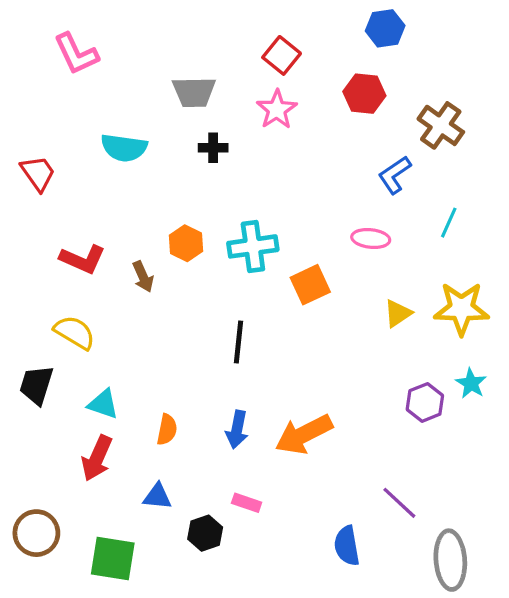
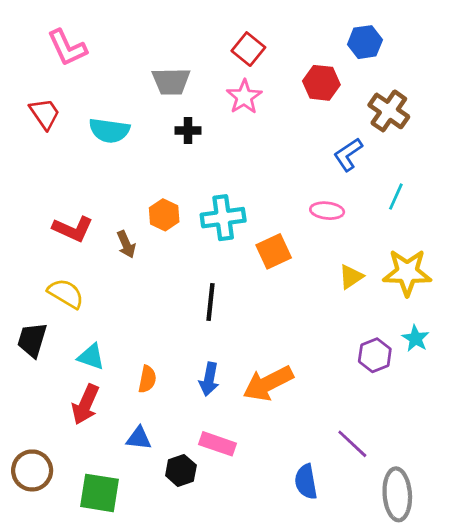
blue hexagon: (385, 28) -> (365, 42), moved
red trapezoid: (38, 173) -> (45, 114), moved
pink rectangle: (247, 503) -> (217, 444), size x1.4

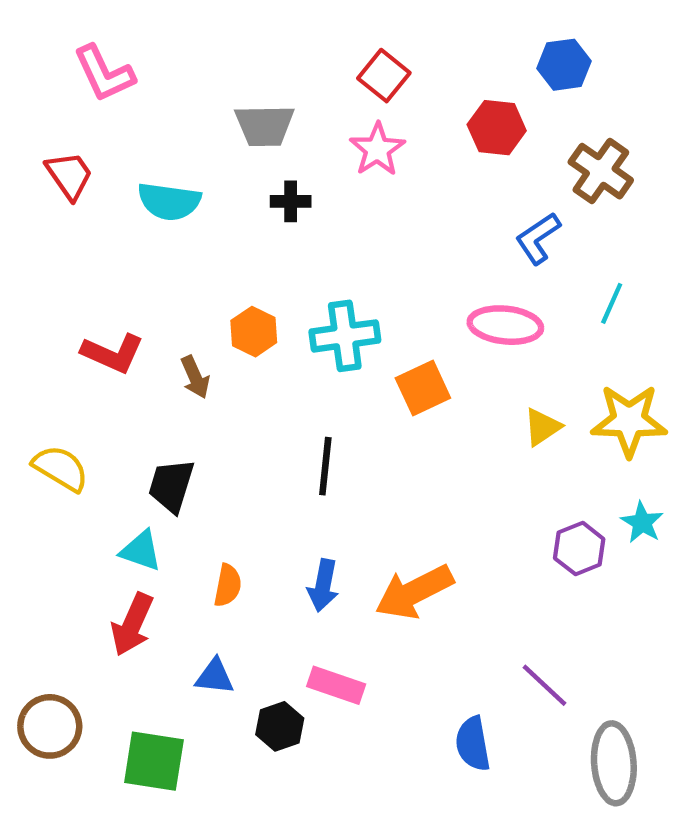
pink ellipse: (327, 211) -> (505, 325), size x1.4
yellow semicircle: (66, 293) -> (61, 468), moved
black trapezoid: (32, 340) -> (171, 486), moved

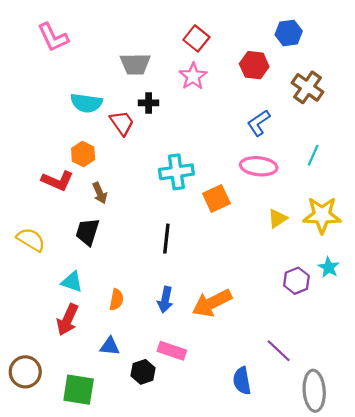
red trapezoid: (69, 175) -> (122, 123), moved
blue L-shape: (538, 238) -> (259, 123), moved
orange hexagon: (254, 332) -> (83, 154), moved
black trapezoid: (171, 486) -> (87, 232), moved

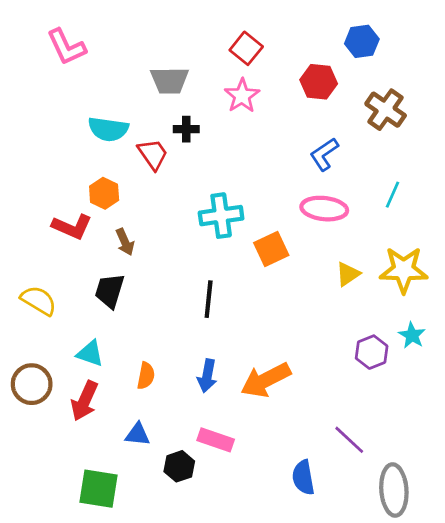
brown circle: (25, 372) -> (32, 384), moved

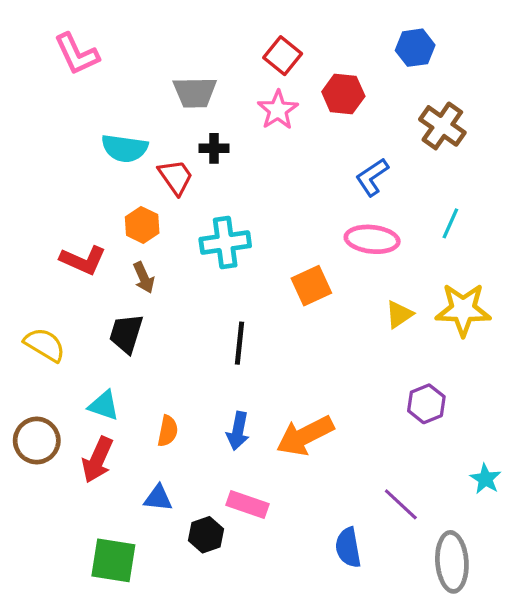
red hexagon: (319, 82) -> (343, 94), moved
orange hexagon: (104, 193) -> (142, 225), moved
cyan cross: (221, 216) -> (225, 243), moved
cyan star: (412, 335) -> (485, 479), moved

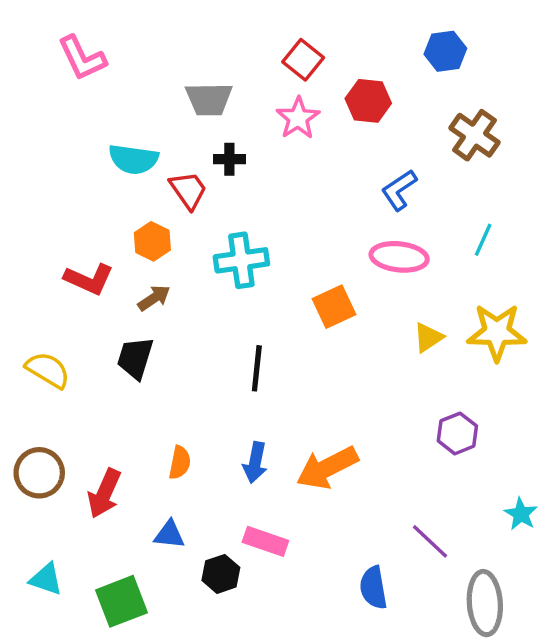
brown arrow: (144, 278) -> (154, 298), turned -100
cyan triangle: (104, 405) -> (46, 579), moved
green square: (113, 560) -> (121, 601), turned -30

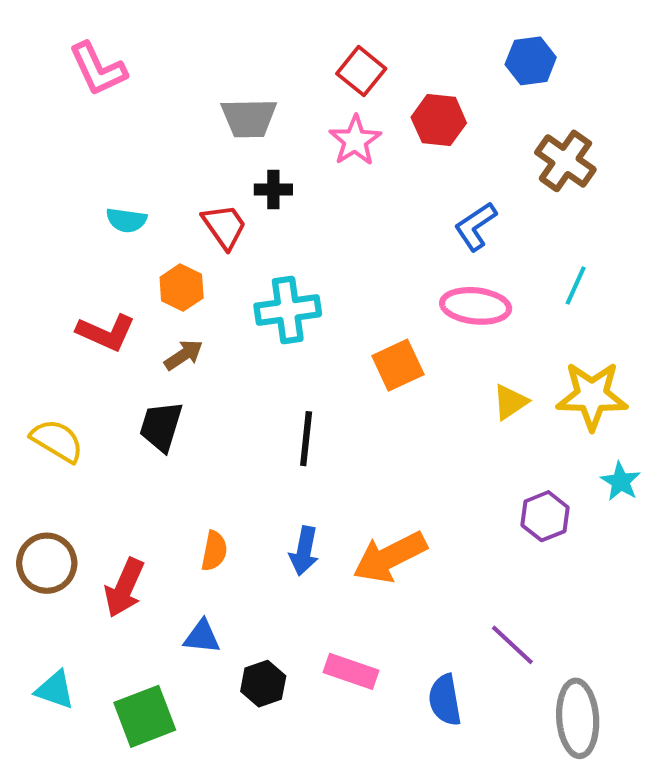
cyan semicircle: (133, 159) -> (126, 220), moved, size x0.7
cyan star: (521, 514) -> (621, 482), moved
pink rectangle: (265, 541) -> (351, 671), moved

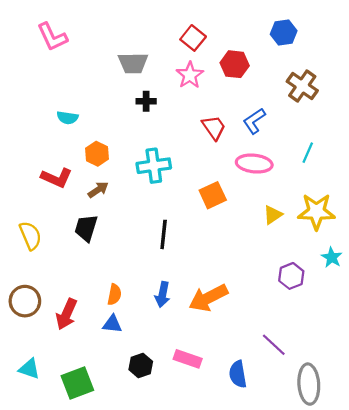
red trapezoid: (224, 226) -> (214, 127), moved
yellow semicircle: (57, 441) -> (30, 236), turned 36
blue triangle: (202, 637) -> (112, 324), moved

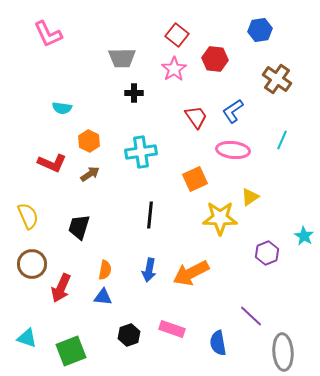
yellow star: (316, 212) -> (220, 218), moved
black trapezoid: (86, 228) -> (79, 227), moved
brown circle: (25, 301) -> (32, 264), moved

